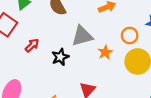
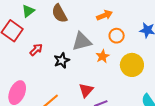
orange circle: (130, 35) -> (117, 36), moved

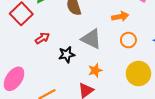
gray triangle: (82, 41) -> (91, 39), turned 30
orange star: (103, 56) -> (95, 70), moved

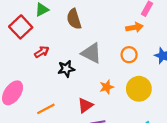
orange arrow: (120, 16) -> (134, 27), moved
orange star: (95, 70) -> (107, 87), moved

